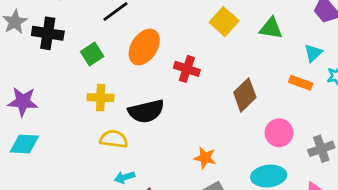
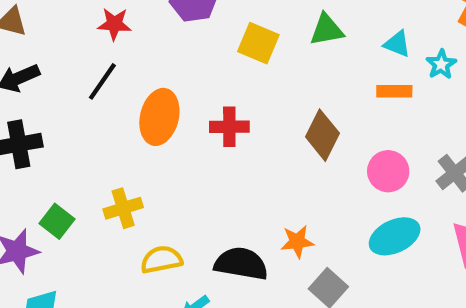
cyan triangle: (313, 53) -> (397, 44), turned -36
green square: (92, 54) -> (57, 221), moved
black semicircle: (146, 111) -> (241, 264), moved, turned -138

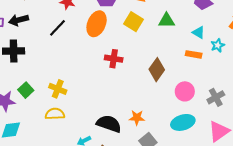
orange ellipse: (159, 117) -> (97, 24), moved
yellow cross: (123, 208) -> (58, 89), turned 30
yellow semicircle: (161, 260) -> (55, 114), moved

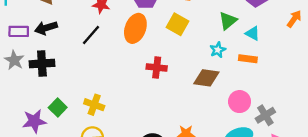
green triangle: (167, 21) -> (228, 21), moved, turned -36
cyan star: (218, 45) -> (218, 50), moved
brown diamond: (157, 70) -> (206, 78), turned 65
gray cross: (216, 97) -> (265, 115), moved

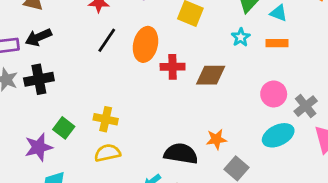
orange ellipse: (135, 28) -> (146, 44), moved
black line: (91, 35) -> (107, 40), moved
brown diamond: (206, 78) -> (211, 75), moved

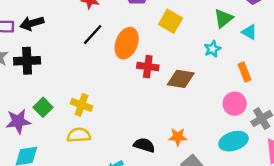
orange rectangle: (277, 43) -> (245, 72), moved, turned 60
black semicircle: (181, 154) -> (144, 145), size x0.7

